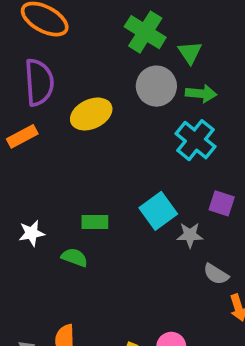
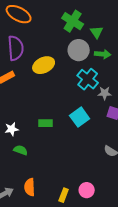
cyan cross: (195, 140) -> (88, 79), moved
gray star: (190, 235) -> (105, 93), moved
green semicircle: (74, 257) -> (21, 150), moved

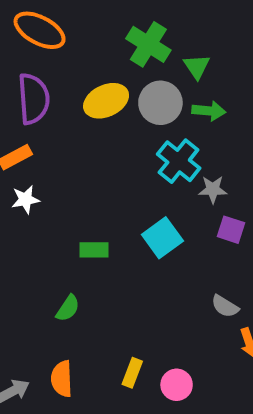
yellow ellipse: (44, 65) -> (106, 101), moved
white star: (12, 129) -> (25, 199), moved
green semicircle: (21, 150) -> (68, 308), moved, turned 104
yellow rectangle: (64, 195) -> (132, 373), moved

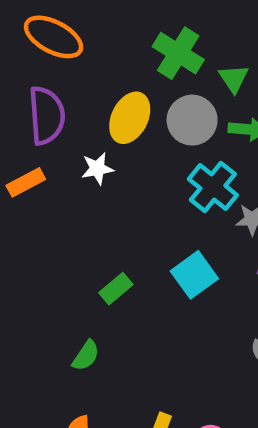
yellow ellipse: (106, 101) -> (130, 118), turned -39
white star: (25, 199) -> (97, 169), moved
green rectangle: (94, 250) -> (116, 289), turned -40

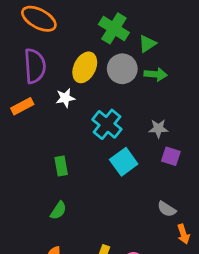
green triangle: (234, 79) -> (147, 44), turned 30
cyan cross: (213, 187) -> (107, 124), moved
green rectangle: (116, 289) -> (61, 166), moved, turned -60

